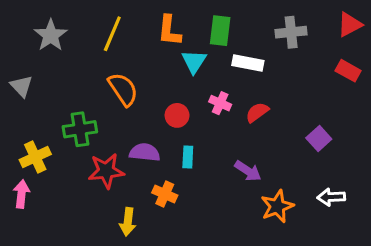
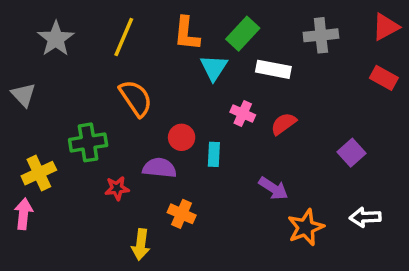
green rectangle: (220, 31) -> (243, 34), turned 36
red circle: (177, 115) -> (182, 137), moved
cyan rectangle: (188, 157) -> (214, 154), moved
red star: (106, 171) -> (117, 188), size x0.6

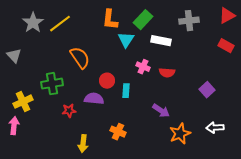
yellow line: (124, 37) -> (60, 24), moved, turned 30
red semicircle: (284, 124) -> (167, 73), turned -140
orange cross: (182, 214) -> (118, 132), moved

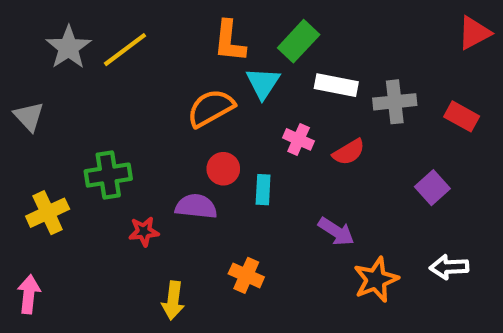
gray cross: (189, 21) -> (395, 102), moved
red rectangle: (226, 46) -> (462, 116), moved
orange semicircle: (80, 58) -> (211, 108), moved, turned -85
red semicircle: (167, 73) -> (349, 152), turned -35
pink arrow: (14, 126) -> (29, 294), moved

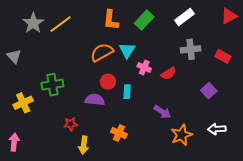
cyan triangle: (263, 83) -> (127, 50), moved
white rectangle: (336, 85) -> (185, 17), moved, turned -48
red star: (144, 231) -> (71, 124), moved

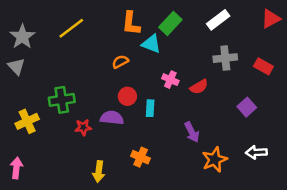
gray star: (33, 23) -> (22, 37), moved
cyan triangle: (127, 50) -> (151, 44), moved, turned -42
orange semicircle: (102, 52) -> (120, 62), size x0.6
purple arrow: (162, 112) -> (192, 132), turned 30
red star: (71, 124) -> (83, 127), moved

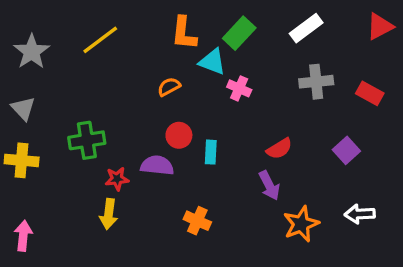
gray triangle: (16, 66) -> (23, 109), moved
pink cross: (170, 80) -> (239, 88), moved
red semicircle: (199, 87) -> (279, 149), moved
yellow cross: (27, 121) -> (22, 160), moved, turned 30
yellow arrow: (99, 171) -> (109, 214), moved

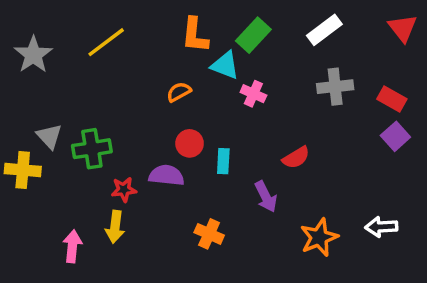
red triangle: (380, 26) -> (403, 28), turned -40
gray triangle: (23, 109) -> (49, 136), moved
purple square: (346, 150) -> (395, 136), moved
purple arrow: (269, 186) -> (266, 197), moved
pink arrow: (23, 236) -> (72, 246), moved

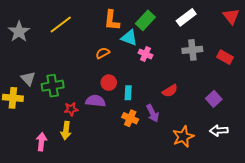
purple square: (395, 136) -> (214, 99), moved
orange cross: (209, 234) -> (130, 118), moved

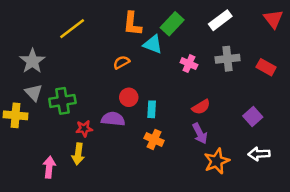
gray star: (19, 32) -> (32, 61), moved
pink cross: (145, 54) -> (189, 64), moved
purple arrow: (153, 113) -> (200, 133), moved

